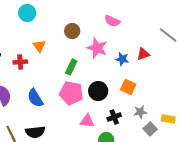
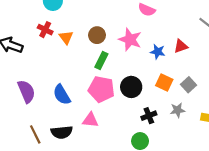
brown circle: (72, 31) -> (97, 35), moved
red cross: (20, 62) -> (45, 30), moved, turned 32
pink triangle: (87, 121) -> (90, 120), moved
gray square: (150, 129) -> (189, 85), moved

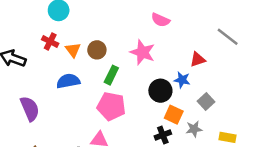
brown circle: (97, 35) -> (97, 50), moved
blue star: (158, 52) -> (182, 80), moved
orange square: (164, 83) -> (174, 115), moved
black circle: (131, 87) -> (160, 91), moved
blue semicircle: (62, 95) -> (68, 81), moved, turned 110

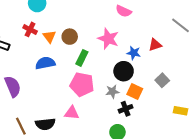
blue star: (182, 80) -> (134, 53), moved
gray star: (194, 129) -> (112, 92), moved

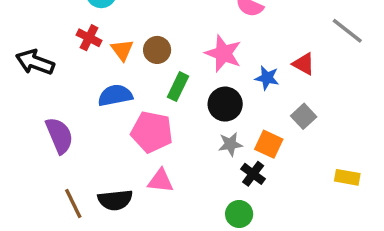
red triangle: (155, 45) -> (304, 64), turned 48
black circle: (124, 71) -> (225, 104), moved
gray square: (162, 80) -> (304, 116), moved
pink pentagon: (82, 84) -> (152, 132), moved
black cross: (126, 109) -> (253, 174), turned -32

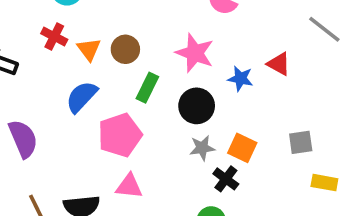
blue semicircle: (115, 95) -> (82, 97), turned -36
gray square: (304, 116) -> (301, 142), moved, turned 35
pink pentagon: (152, 132) -> (120, 135), turned -30

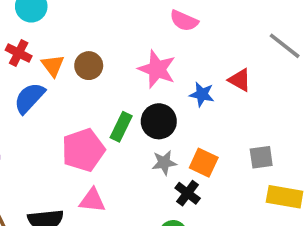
green rectangle: (147, 88) -> (121, 127), moved
blue semicircle: (82, 97) -> (29, 98), moved
yellow rectangle: (324, 183) -> (285, 197), size x1.4

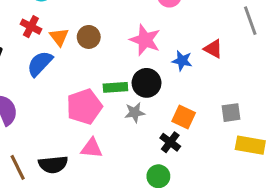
gray line: (285, 46) -> (250, 21), turned 32
green rectangle: (121, 127) -> (115, 87), turned 60
gray star: (164, 163) -> (135, 113), moved

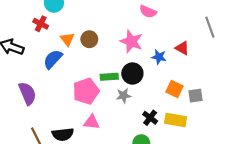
red cross: (31, 27) -> (41, 24), moved
orange square: (184, 117) -> (174, 89), moved
yellow rectangle: (250, 145) -> (176, 120), moved

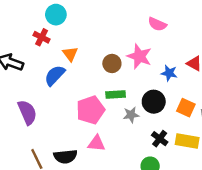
brown circle: (89, 39) -> (112, 63), moved
black circle: (132, 73) -> (154, 102), moved

